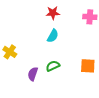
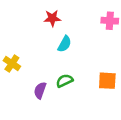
red star: (53, 13) -> (52, 18), moved

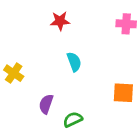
cyan semicircle: (65, 44) -> (74, 62), moved, turned -49
green semicircle: (65, 81) -> (73, 119), moved

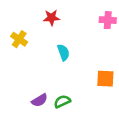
yellow cross: (14, 73) -> (19, 39), moved
purple semicircle: (46, 104) -> (39, 100), moved, turned -140

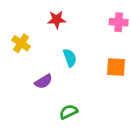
orange square: (105, 79) -> (116, 67), moved
purple semicircle: (39, 100) -> (43, 81), moved

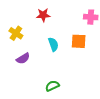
orange square: (116, 67) -> (79, 41), moved
purple semicircle: (43, 81) -> (23, 58), moved

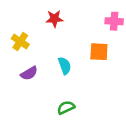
cyan semicircle: (53, 44) -> (65, 66), moved

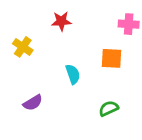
purple semicircle: (29, 73) -> (33, 103), moved
green semicircle: (66, 108) -> (109, 108), moved

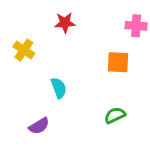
cyan semicircle: (73, 74) -> (59, 88), moved
purple semicircle: (33, 103) -> (39, 126), moved

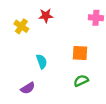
yellow cross: (24, 50) -> (21, 26), moved
orange square: (118, 62) -> (80, 53), moved

